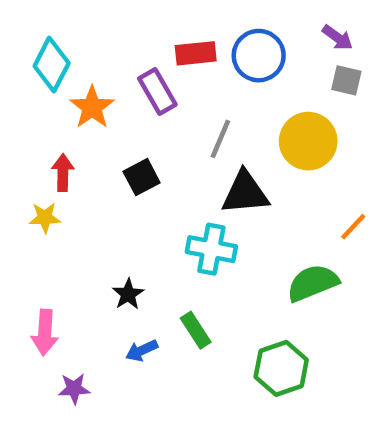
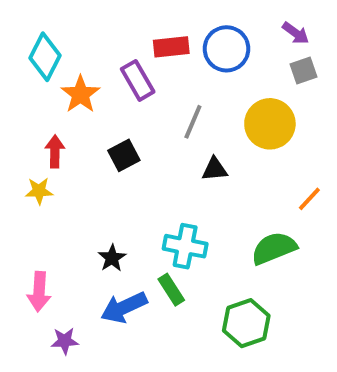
gray square: (346, 80) -> (303, 71), turned -32
black triangle: (245, 193) -> (215, 169), size x0.6
cyan cross: (211, 249) -> (185, 246), moved
blue arrow: (142, 350) -> (124, 307), size x1.6

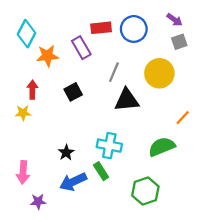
orange star: (80, 94) -> (48, 56), turned 30
black triangle: (215, 169) -> (127, 100), size x1.6

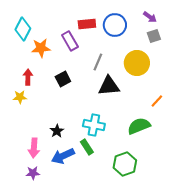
pink arrow: (23, 172) -> (34, 148), moved

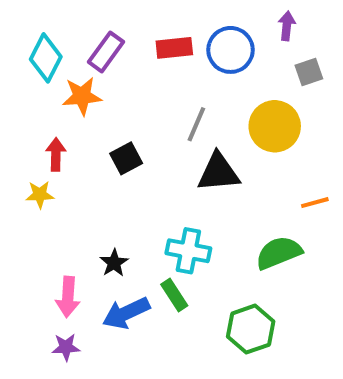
purple arrow: (150, 17) -> (287, 26), moved, turned -120
purple rectangle: (70, 41) -> (106, 52), moved, turned 66
orange line: (157, 101) -> (315, 203), turned 32

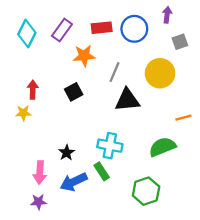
orange star: (82, 96) -> (84, 56), moved

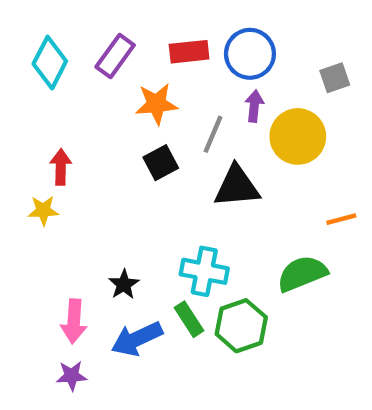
purple arrow: (167, 15) -> (254, 106), moved
black square: (74, 92) -> (161, 163), moved
green hexagon: (146, 191) -> (241, 326), moved

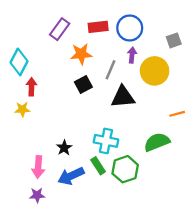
cyan diamond: (50, 63) -> (19, 62), moved

